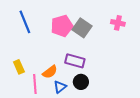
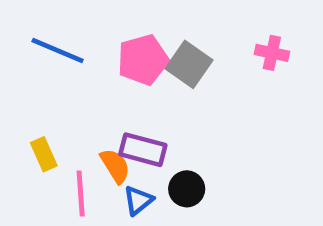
blue line: (25, 22) -> (58, 51), turned -45
purple rectangle: (75, 61) -> (143, 150), moved
orange semicircle: (50, 72) -> (115, 166), turned -84

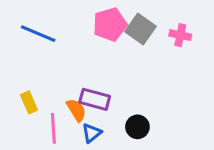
pink pentagon: (143, 60) -> (110, 24), moved
gray square: (189, 64) -> (141, 29), moved
black circle: (187, 189) -> (137, 127), moved

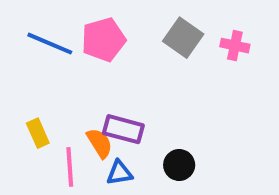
pink pentagon: (110, 24) -> (104, 40), moved
blue triangle: (92, 133) -> (119, 173), turned 30

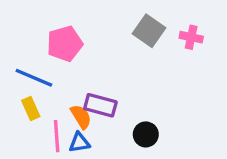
pink pentagon: (104, 40) -> (65, 44), moved
blue line: (50, 44) -> (34, 78), moved
blue triangle: (119, 173) -> (79, 143), moved

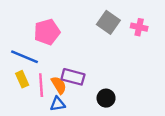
pink line: (57, 136) -> (41, 85), moved

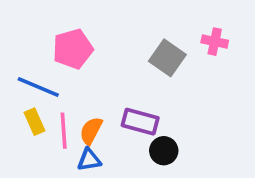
gray square: (108, 22) -> (167, 58), moved
purple rectangle: (73, 77) -> (140, 122), moved
orange semicircle: (59, 85) -> (91, 131), turned -120

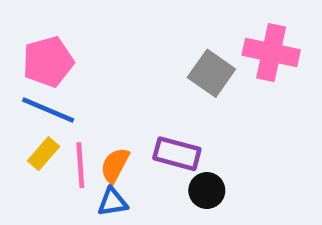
pink cross: (215, 42) -> (271, 52), size x1.6
pink pentagon: (73, 49) -> (48, 62), moved
yellow rectangle: (35, 122) -> (44, 154), turned 65

